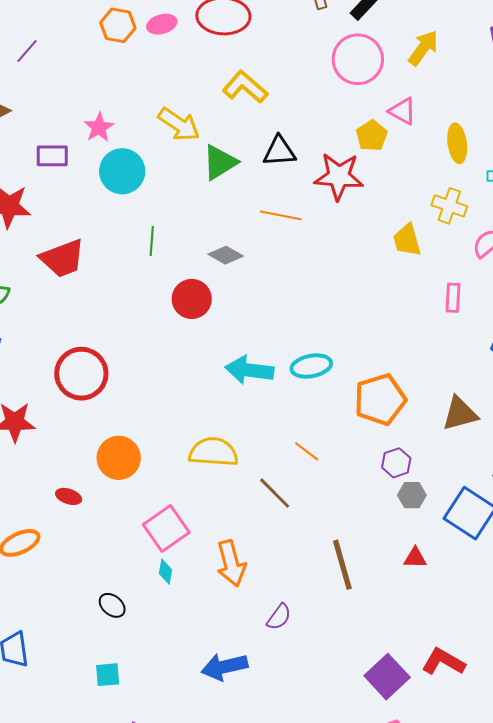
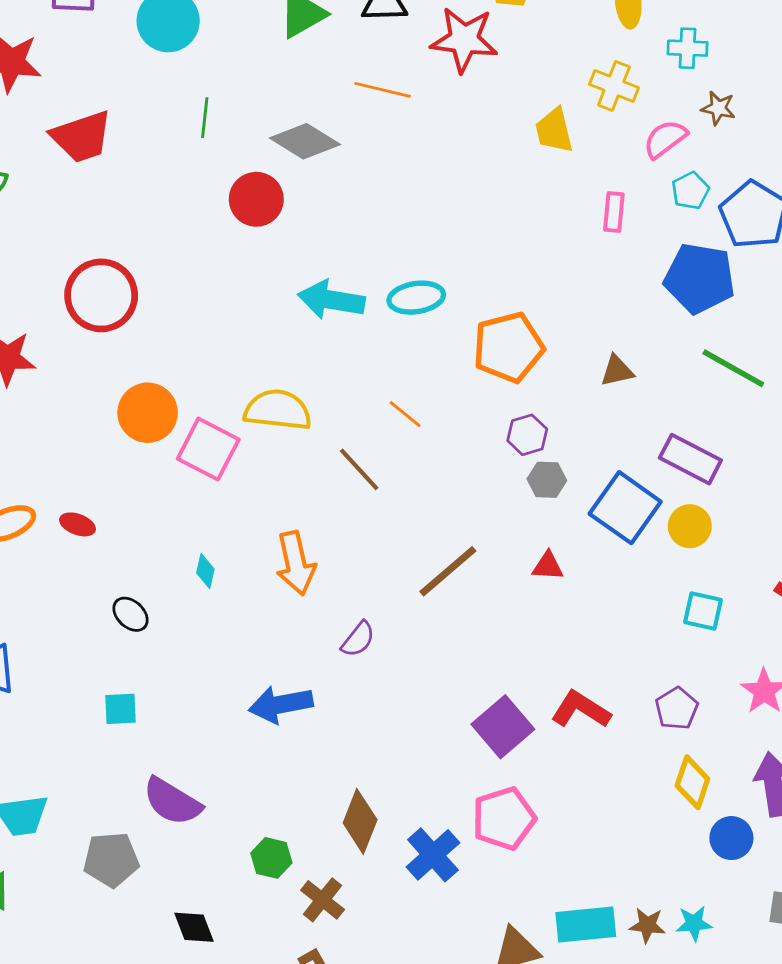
gray diamond: (226, 255) -> (305, 141), size x1.4
brown triangle: (460, 414) -> (617, 371), size x0.7
red ellipse: (69, 496) -> (78, 524), moved
pink square: (166, 529) -> (208, 449), moved, turned -30
brown line: (342, 565) -> (448, 571), turned 63

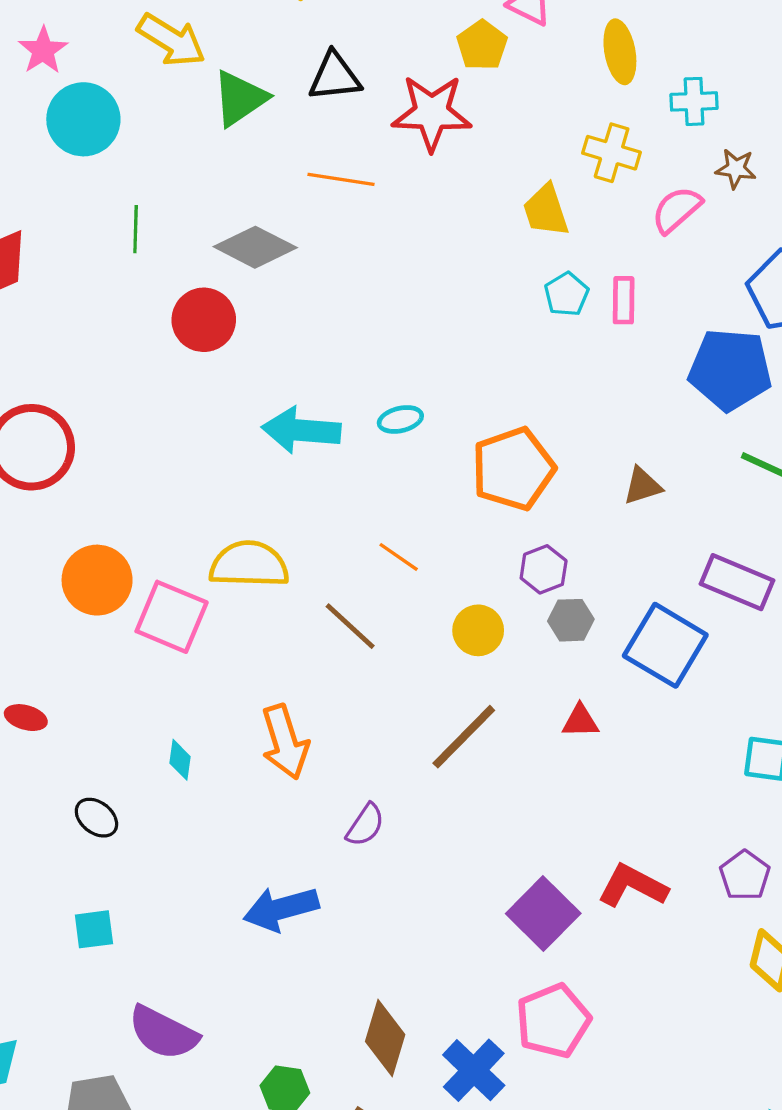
cyan pentagon: (690, 191) -> (567, 294), moved
cyan ellipse: (416, 298) -> (400, 419), size x0.7
yellow circle: (690, 526) -> (478, 630), moved

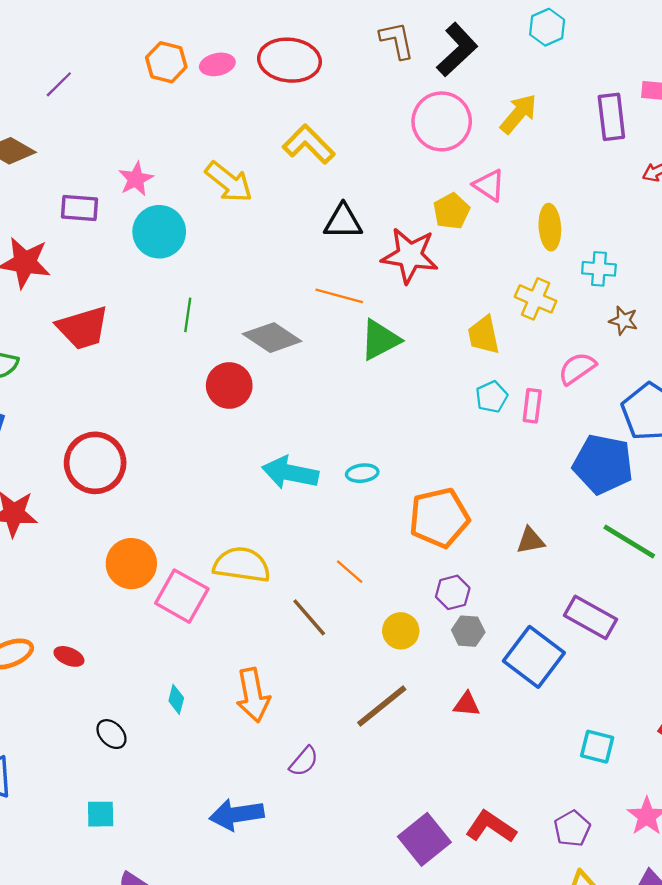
green triangle: (240, 98) -> (380, 340), moved
pink semicircle: (677, 210) -> (577, 368), moved

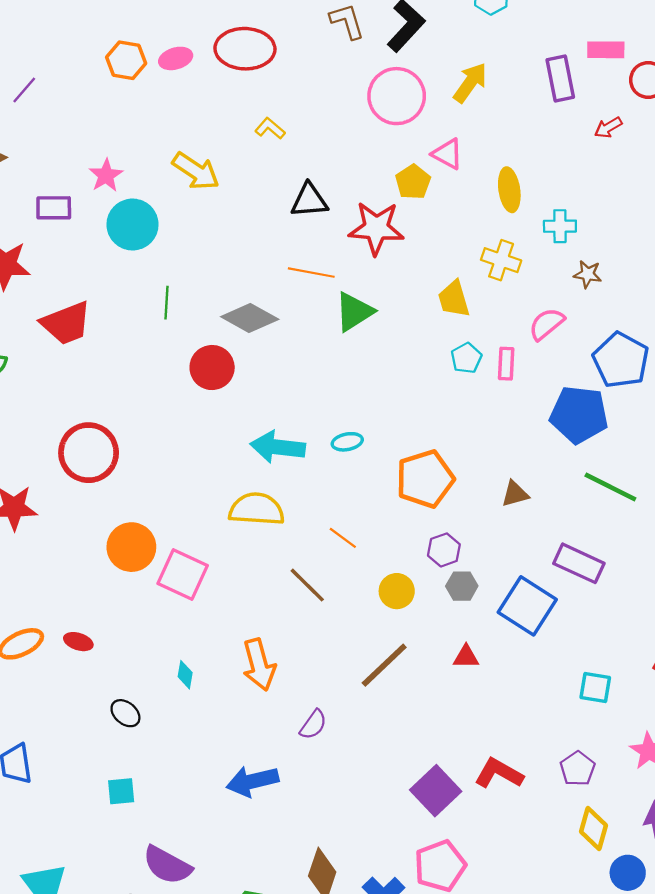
yellow L-shape: (309, 144) -> (270, 128), size x0.6
yellow semicircle: (242, 565) -> (257, 509), moved

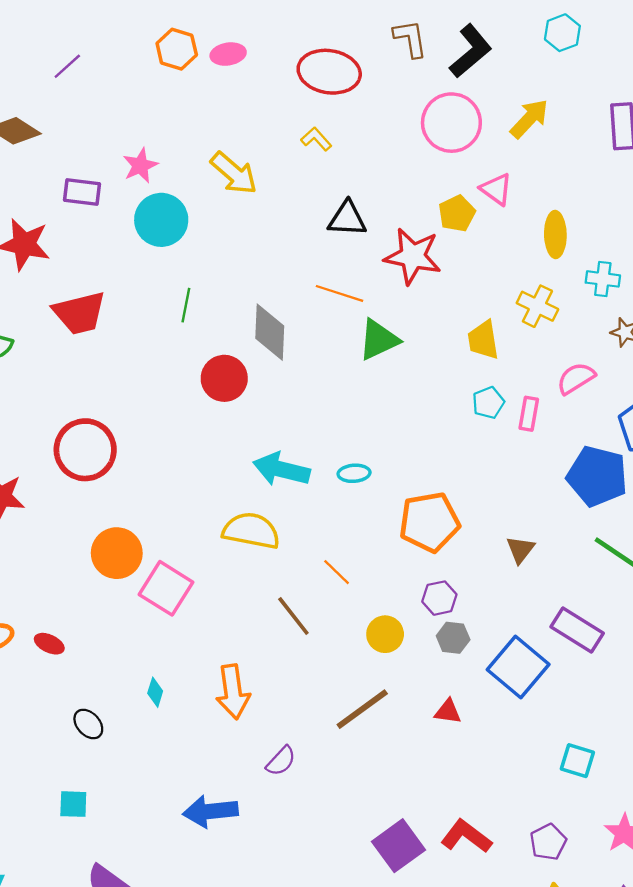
red ellipse: (245, 49) -> (329, 72), moved
gray diamond: (250, 318) -> (270, 332), turned 56
brown triangle: (515, 494) -> (520, 550), turned -44

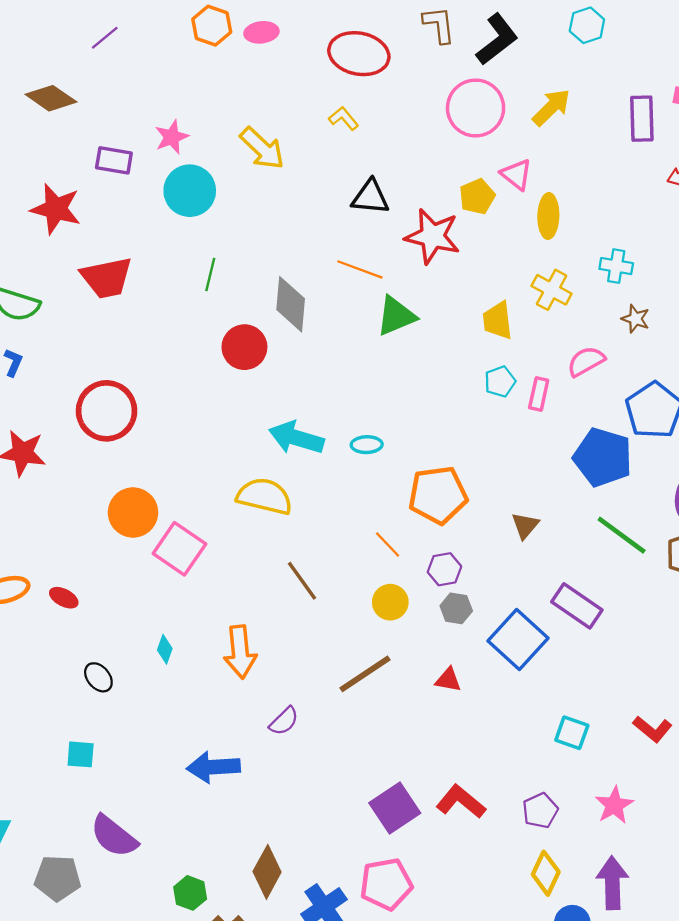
yellow ellipse: (555, 234) -> (548, 216), moved
orange line: (337, 572) -> (388, 544), moved

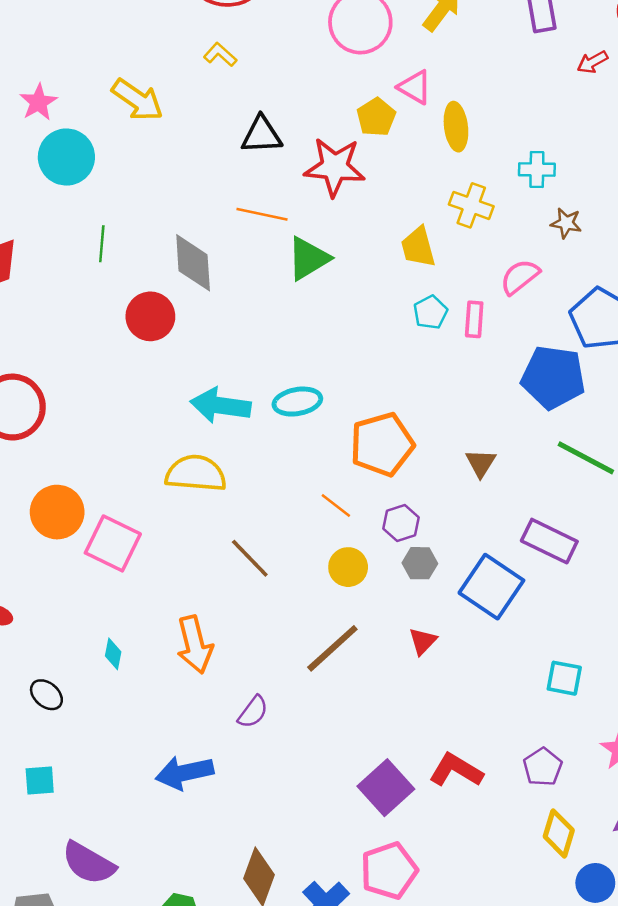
cyan ellipse: (367, 445) -> (297, 402), size x1.4
red triangle: (448, 680) -> (423, 641), turned -48

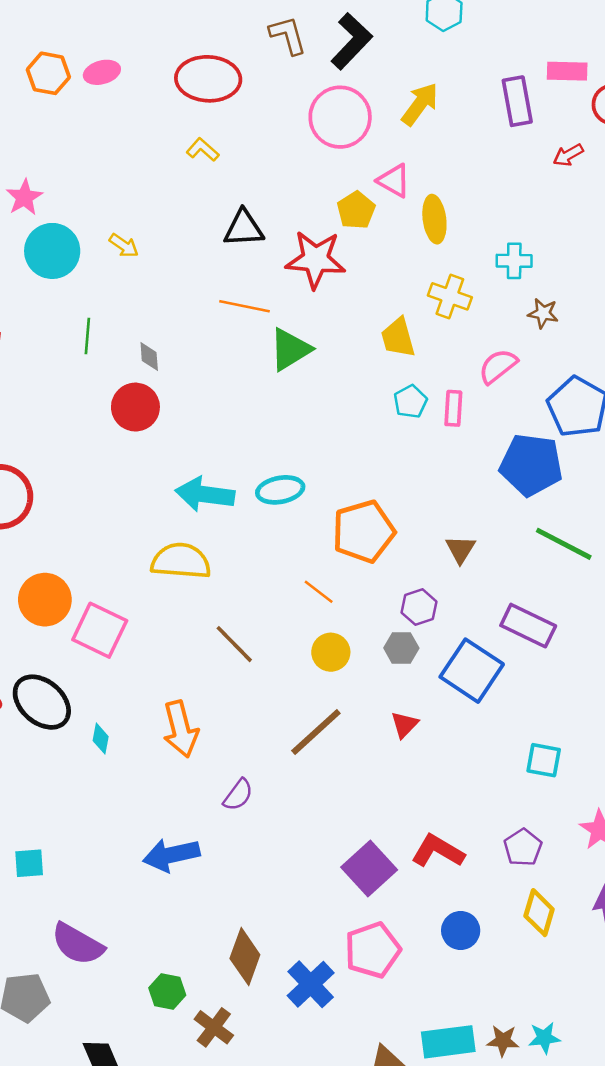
yellow arrow: (137, 100) -> (124, 246), moved, size x0.6
gray diamond: (193, 263) -> (149, 357), moved, size x0.5
purple hexagon: (401, 523) -> (419, 607), moved
black ellipse: (46, 695) -> (42, 702), moved, size x1.8
blue circle: (595, 883) -> (461, 930), moved

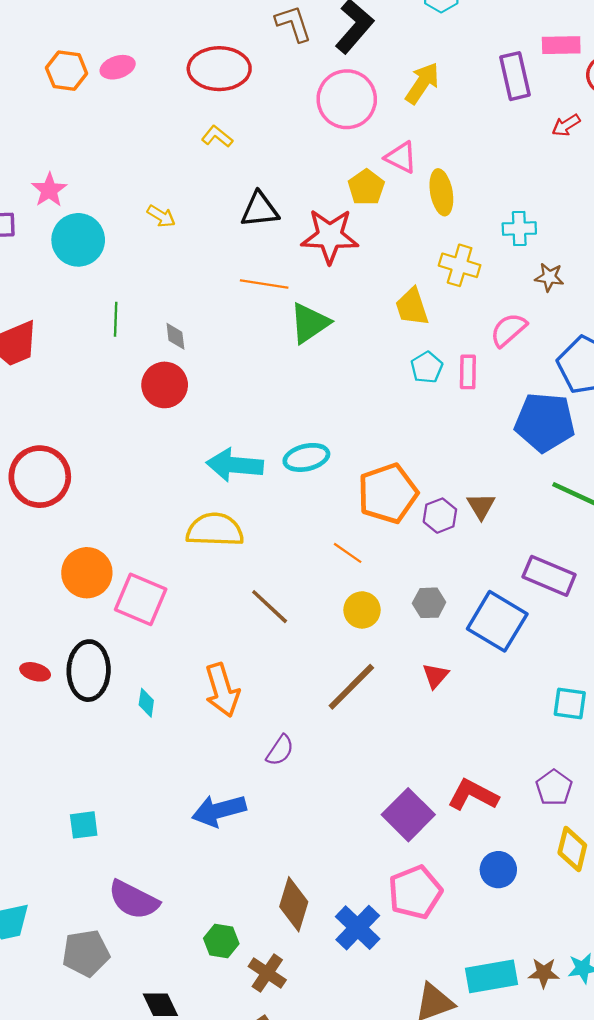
yellow arrow: (124, 246) -> (161, 216), moved
purple hexagon: (419, 607) -> (440, 516), moved
black ellipse: (42, 702) -> (89, 671), turned 54

